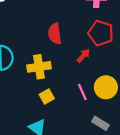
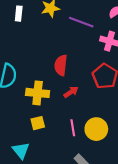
red arrow: (83, 56) -> (71, 92), moved

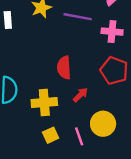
pink line: (73, 128) -> (79, 136), moved
yellow circle: (96, 129) -> (103, 124), moved

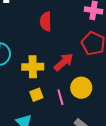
red semicircle: (64, 68) -> (46, 21), moved
red arrow: (80, 95) -> (64, 62), size x1.5

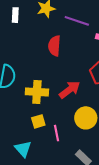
pink line: (60, 97) -> (57, 133), moved

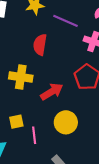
yellow cross: (37, 92) -> (21, 77), moved

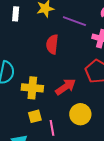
yellow cross: (21, 77) -> (32, 88), moved

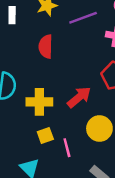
purple line: (74, 21) -> (83, 18), turned -35
red semicircle: (52, 44) -> (46, 46), moved

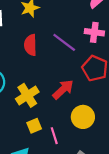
purple line: (83, 18) -> (64, 42), moved, turned 60
yellow cross: (39, 102) -> (27, 95), turned -30

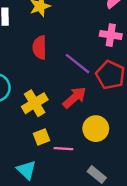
purple line: (64, 42) -> (77, 64), moved
pink line: (54, 136) -> (63, 149), turned -70

